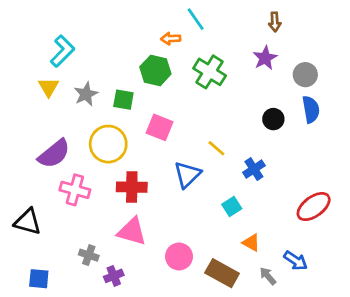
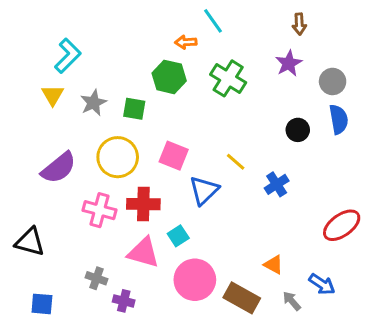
pink square: (160, 127) -> (174, 156), moved
pink cross: (75, 190) -> (99, 210), moved
cyan square: (232, 207) -> (178, 236), moved
pink circle: (179, 256) -> (195, 280), size x1.4
purple cross: (114, 276) -> (124, 301), turned 36

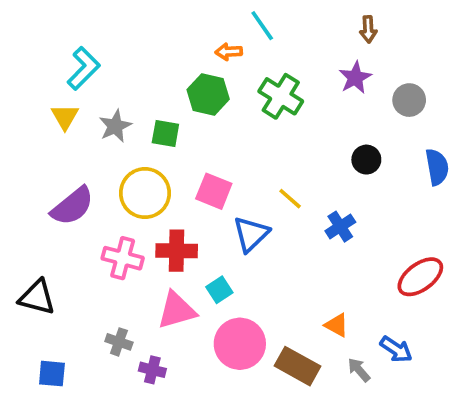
blue semicircle: (339, 119) -> (437, 167), moved
pink triangle: (143, 253) -> (177, 310), turned -32

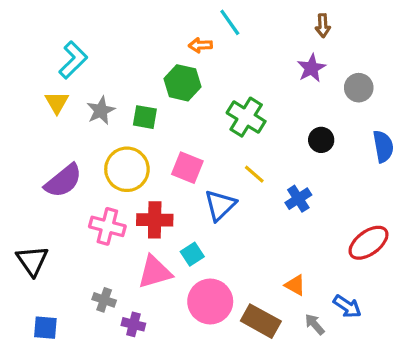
green cross: (281, 96) -> (246, 117), moved
black triangle: (37, 297) -> (32, 261), turned 40

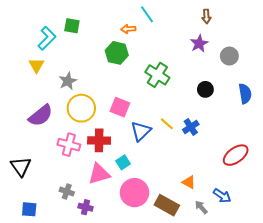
gray star: (101, 111) -> (68, 81), moved
green square: (145, 117) -> (72, 26), moved
yellow line: (254, 174) -> (167, 124), moved

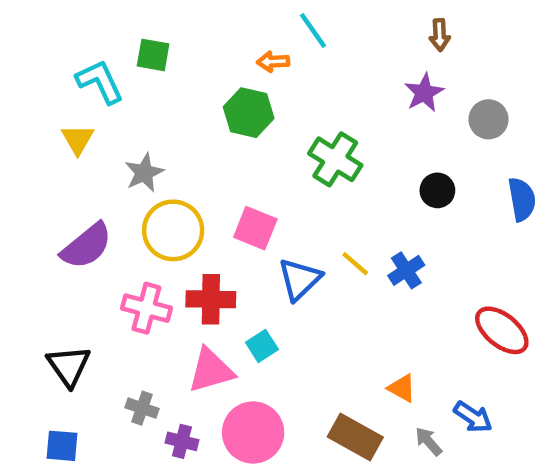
cyan L-shape: (47, 38) -> (100, 82), turned -70
red ellipse: (236, 155) -> (502, 330), turned 75
black triangle: (21, 167) -> (69, 366), moved
pink circle: (134, 193) -> (253, 433), moved

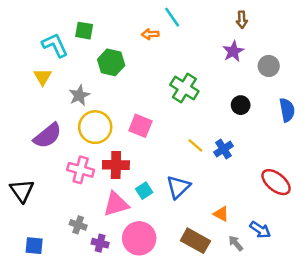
green hexagon: (249, 113) -> (111, 62), moved
blue triangle: (300, 279) -> (178, 187), moved
black triangle: (69, 366) -> (22, 191), moved

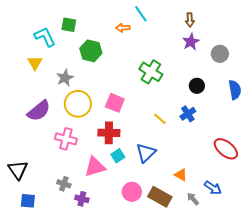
brown arrow: (242, 20) -> (190, 20), moved
blue cross: (223, 149) -> (188, 114), moved
red cross: (116, 165) -> (109, 133), moved
black triangle: (22, 191) -> (18, 170), moved
pink circle: (139, 238) -> (132, 192), moved, size x0.7

